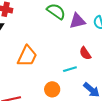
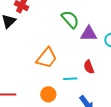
orange trapezoid: (27, 56) -> (47, 58), moved

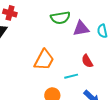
green semicircle: (70, 19) -> (60, 18), turned 132

